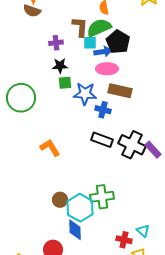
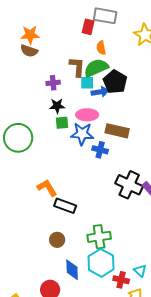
pink ellipse: (107, 69) -> (87, 115), moved
black rectangle: (102, 140) -> (65, 206), moved
cyan hexagon: (80, 208) -> (101, 263), moved

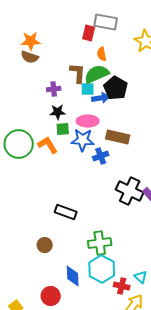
blue cross: (100, 150) -> (101, 156), turned -35
orange L-shape: (47, 188) -> (48, 145), moved
brown circle: (57, 240) -> (45, 245), moved

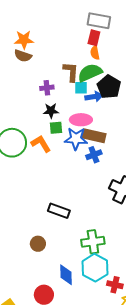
red rectangle: (89, 33) -> (94, 38), moved
brown rectangle: (118, 137) -> (94, 136), moved

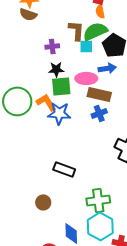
blue arrow: (94, 97) -> (107, 68), moved
green square: (56, 128) -> (61, 86), size x1.5
blue star: (76, 139) -> (59, 113), moved

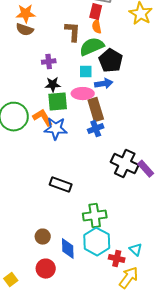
brown L-shape: (76, 30) -> (73, 32), moved
cyan square: (86, 46) -> (86, 72), moved
brown rectangle: (99, 94) -> (96, 110), turned 60
brown circle: (43, 202) -> (43, 237), moved

